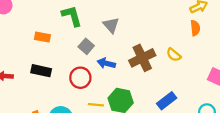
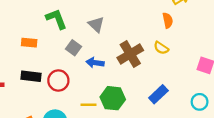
orange semicircle: (195, 28) -> (168, 20), moved
red circle: (80, 78) -> (58, 80), moved

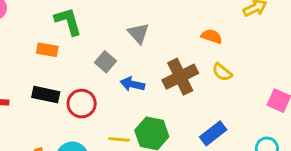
green L-shape: (56, 19) -> (68, 21), moved
orange semicircle: (168, 20) -> (212, 36), moved, turned -64

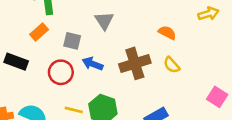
orange rectangle: (47, 50) -> (39, 32), moved, turned -60
gray square: (106, 62) -> (72, 41), turned -36
red circle: (82, 104) -> (61, 72), moved

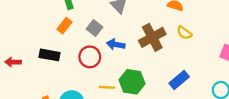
gray square: (72, 41) -> (94, 28), turned 35

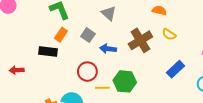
black rectangle: (50, 55) -> (48, 51), moved
red circle: (90, 57) -> (87, 72), moved
blue rectangle: (179, 80) -> (176, 69), moved

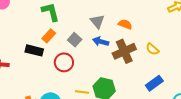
orange semicircle: (159, 10) -> (125, 24), moved
blue arrow: (108, 49) -> (101, 42), moved
red circle: (87, 72) -> (64, 62), moved

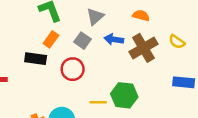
gray triangle: (97, 21) -> (95, 17), moved, turned 35
blue rectangle: (154, 83) -> (184, 82), turned 48

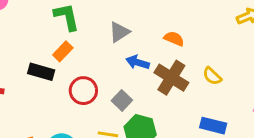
gray square: (82, 41) -> (122, 100), moved
brown cross: (144, 48) -> (171, 78), turned -36

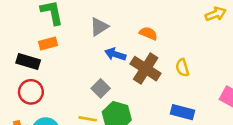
orange rectangle: (63, 51) -> (48, 43), turned 30
yellow semicircle: (212, 76) -> (182, 68), turned 30
red circle: (83, 91) -> (31, 92), moved

